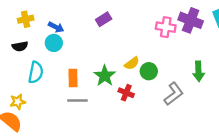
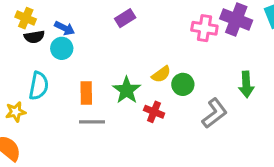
yellow cross: (26, 19) -> (26, 18), turned 35
black semicircle: (20, 46) -> (34, 37), moved
yellow star: (18, 102) -> (16, 112), moved

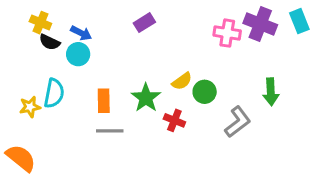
black semicircle: (34, 37) -> (50, 42), turned 36
yellow star: (16, 112) -> (30, 107), moved

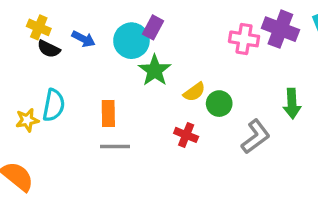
purple rectangle: (144, 23) -> (153, 27), turned -30
cyan circle: (78, 54) -> (131, 41), moved, size x1.4
green star: (146, 98) -> (155, 70), moved

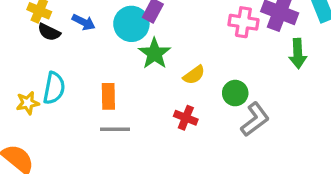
green circle: (219, 104) -> (235, 93), moved
green arrow: (292, 104) -> (298, 54), moved

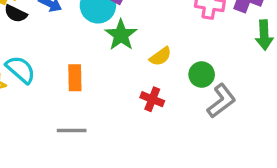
cyan semicircle: (54, 88) -> (21, 70), turned -60
gray line: (115, 129) -> (72, 130), moved

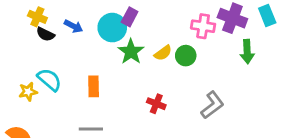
yellow semicircle: (160, 56) -> (163, 53), moved
green circle: (202, 75) -> (186, 56), moved

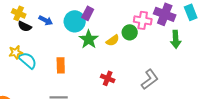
green circle: (186, 56) -> (130, 32), moved
yellow star: (28, 92) -> (16, 52), moved

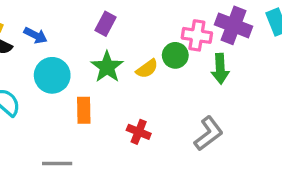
cyan circle: (75, 21) -> (52, 75), moved
green arrow: (176, 39) -> (220, 69), moved
orange rectangle: (61, 65) -> (84, 110), moved

